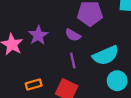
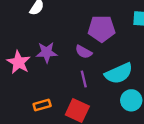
purple star: (38, 35) -> (47, 52), turned 30

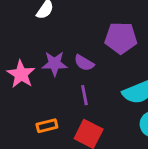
purple semicircle: (84, 52) -> (84, 63), moved
purple line: (84, 79) -> (84, 95), moved

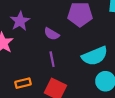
purple star: (55, 64) -> (20, 21), moved, turned -30

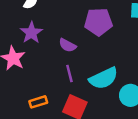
cyan semicircle: (95, 56) -> (104, 78), moved

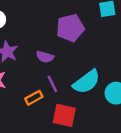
orange rectangle: (38, 102) -> (34, 98), moved

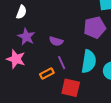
purple pentagon: (70, 28) -> (95, 27), moved
cyan semicircle: (86, 82) -> (89, 61), turned -45

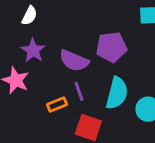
purple pentagon: (95, 27) -> (111, 47), moved
purple semicircle: (56, 41) -> (74, 61), size x1.5

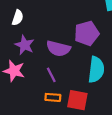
purple line: (79, 91) -> (51, 75), moved
orange rectangle: (57, 105) -> (53, 97), moved, turned 35

